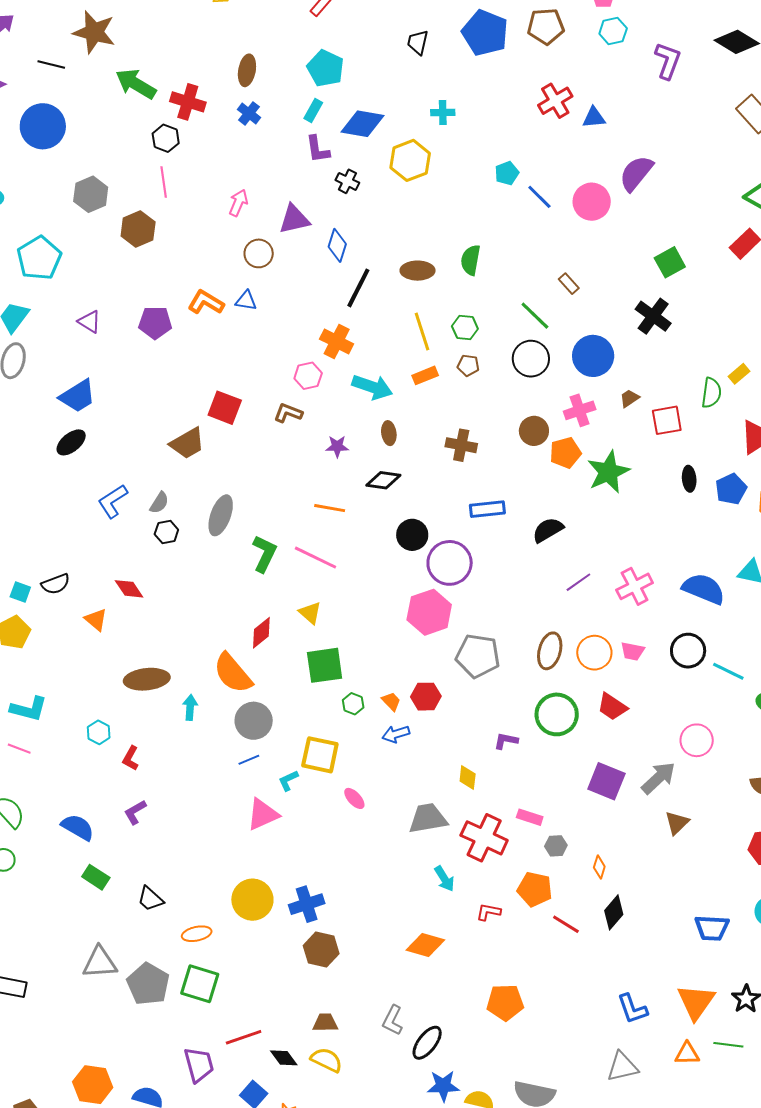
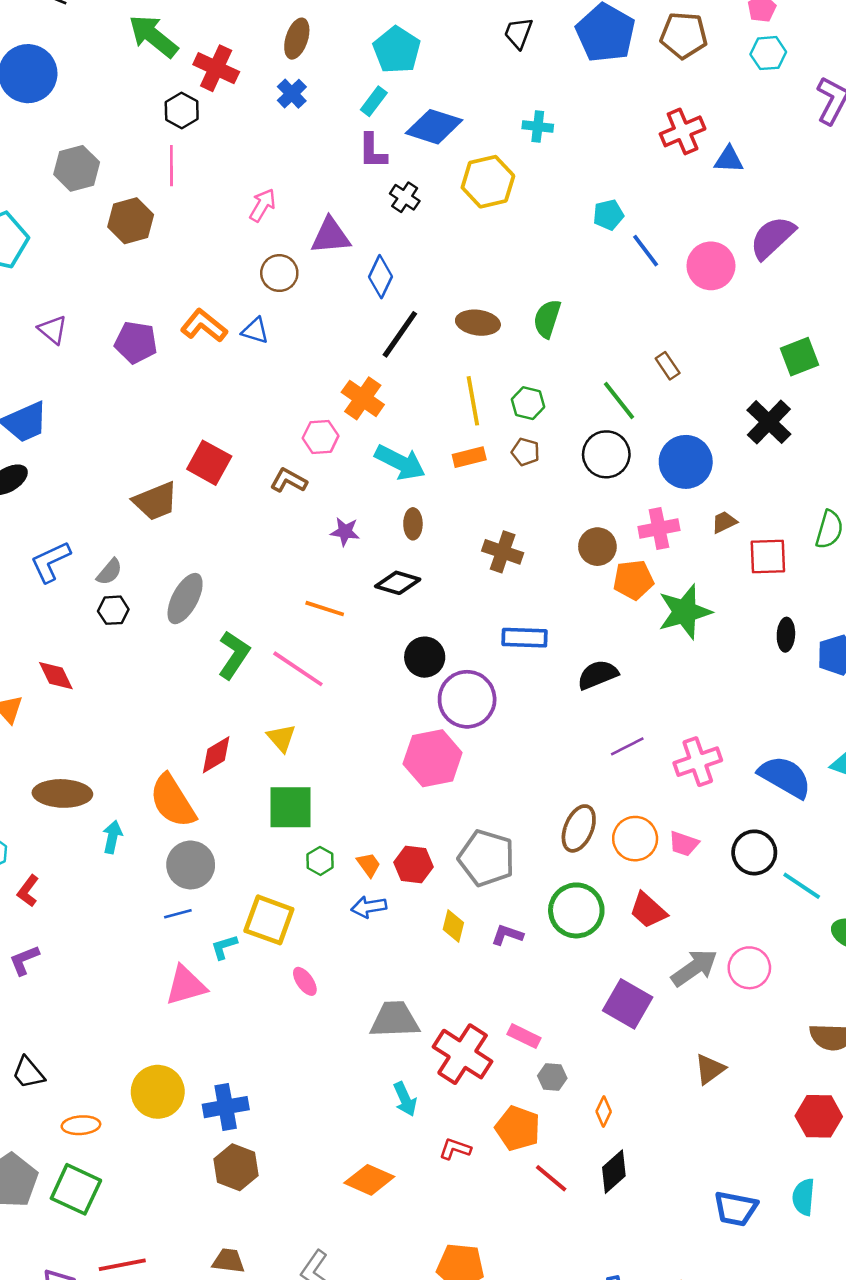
gray pentagon: (478, 656) -> (487, 858), moved
yellow diamond: (468, 777) -> (453, 926), moved
gray arrow: (658, 778) -> (694, 968), moved

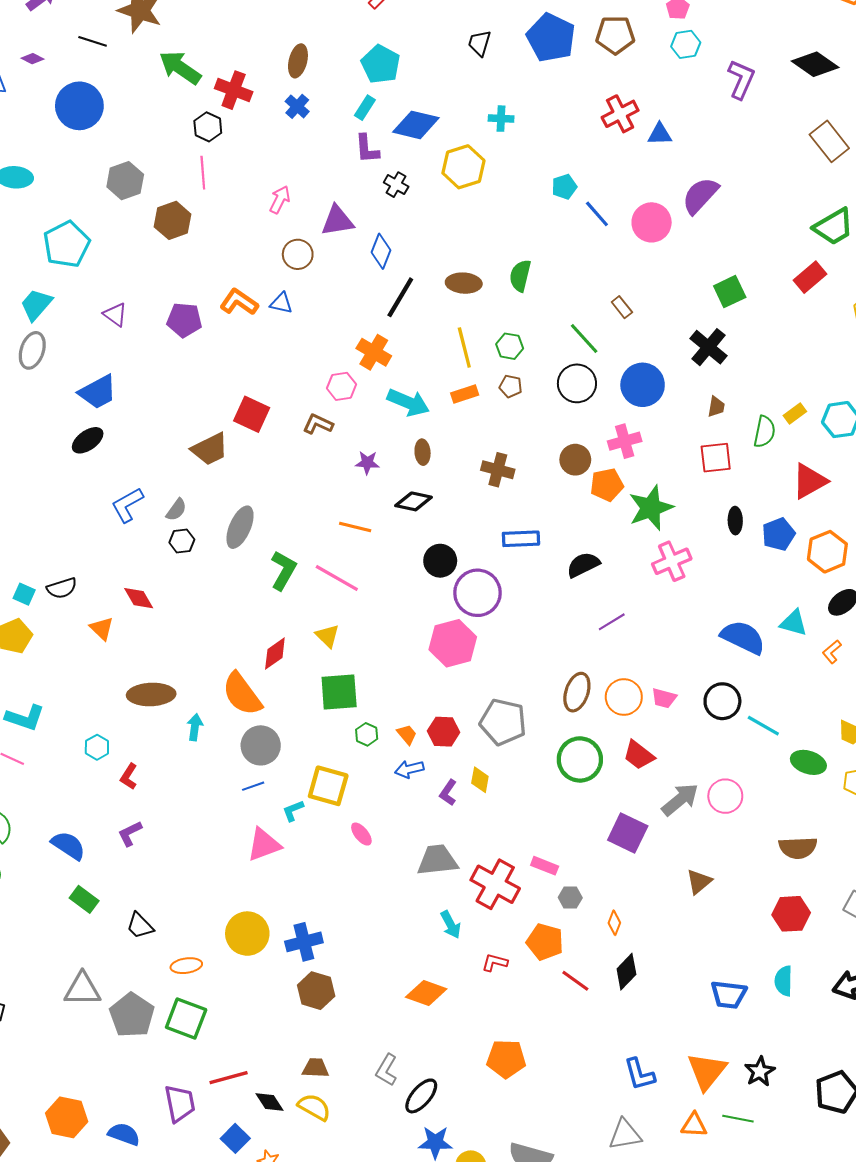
brown trapezoid: (724, 522) -> (716, 407), moved, turned 130
pink cross: (698, 762) -> (672, 561), moved
purple L-shape: (507, 935) -> (448, 793), moved, turned -70

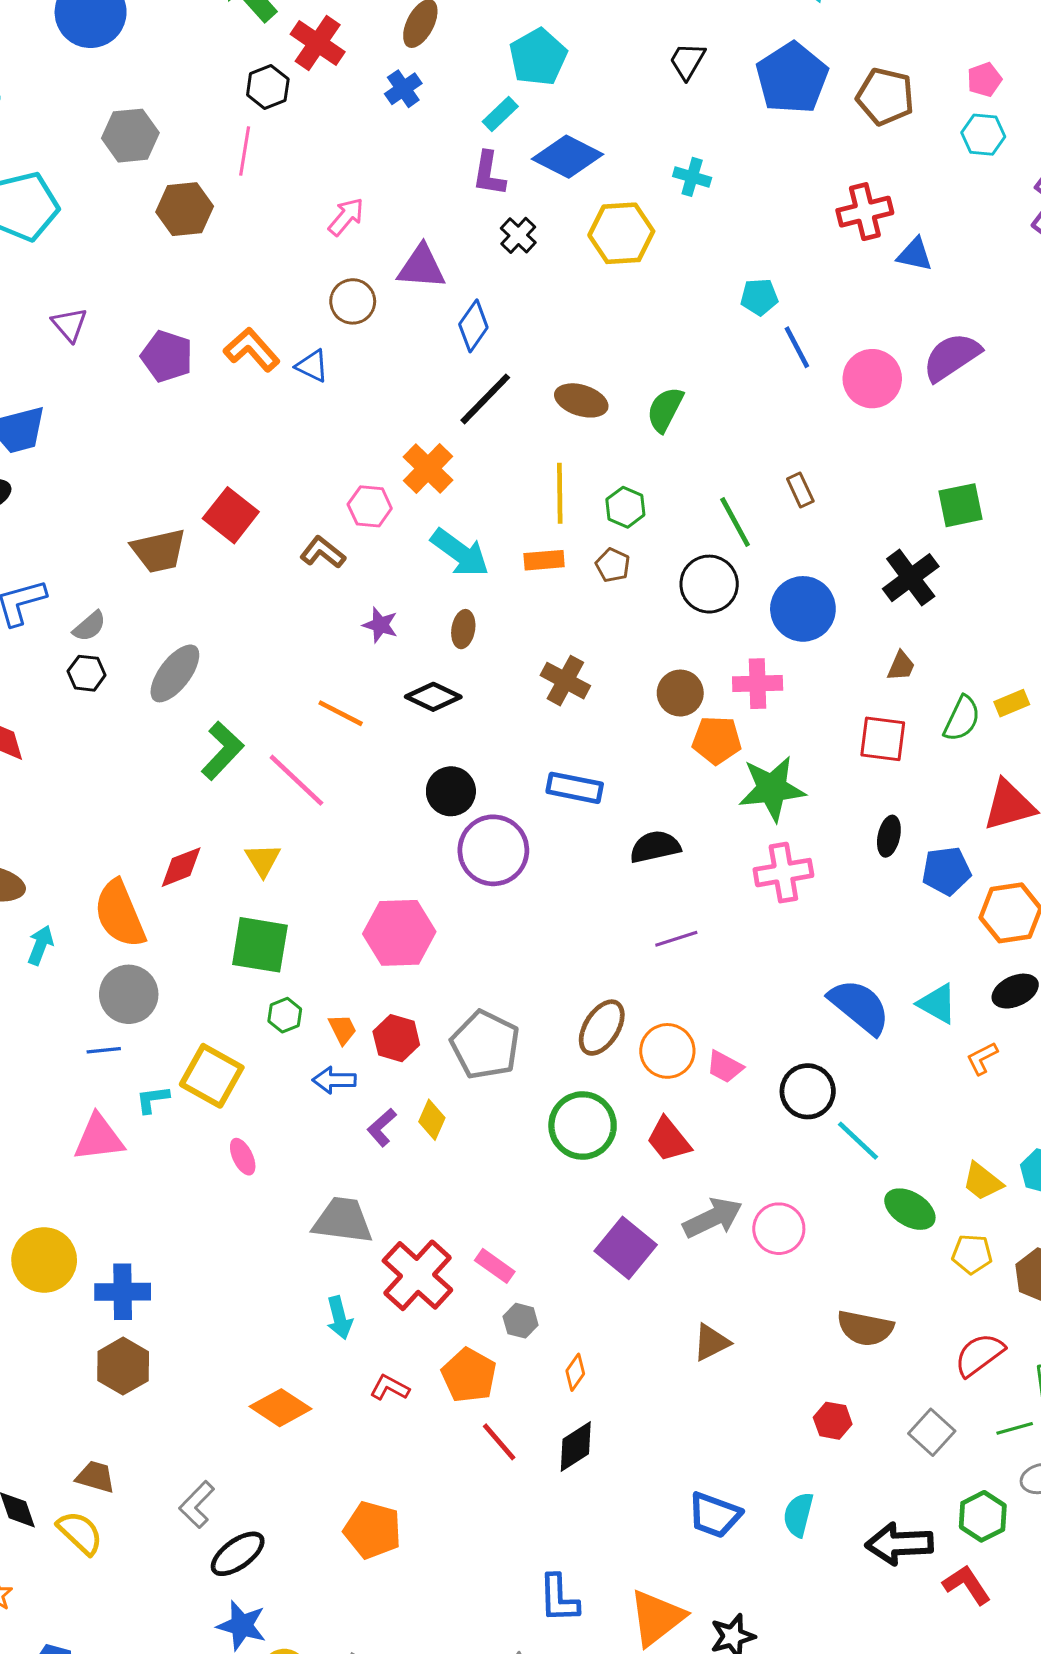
pink hexagon: (453, 643) -> (399, 933), moved
red hexagon: (791, 914) -> (833, 1421), size x0.7

